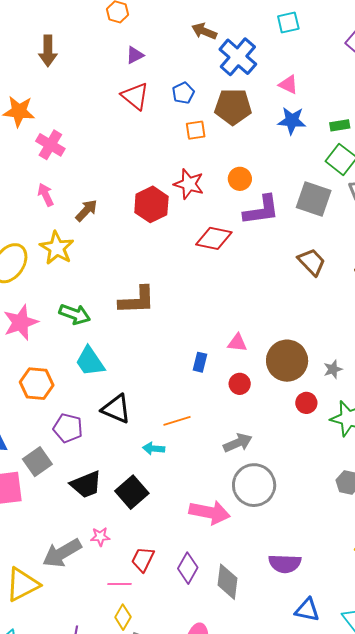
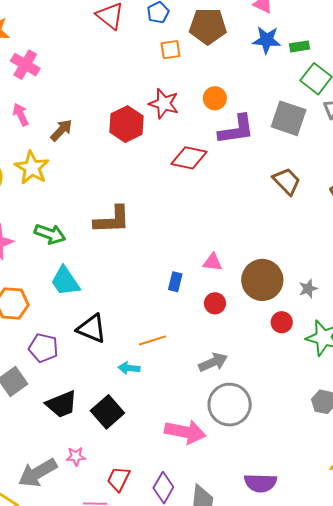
green rectangle: (340, 125) -> (300, 46), moved

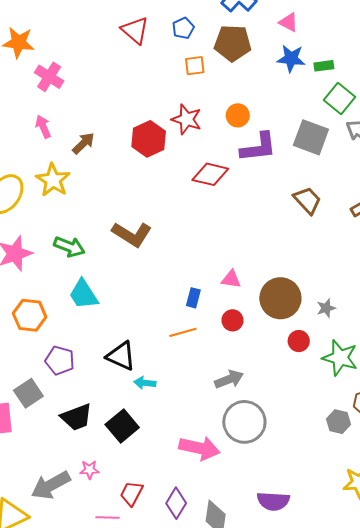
brown L-shape: (112, 220) -> (132, 234), turned 33
black triangle: (92, 329) -> (121, 356), moved
orange line: (152, 340) -> (183, 332), moved

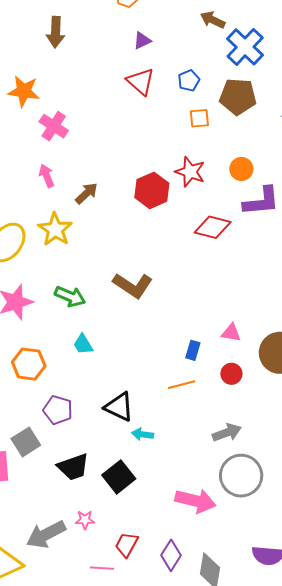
cyan trapezoid: (83, 294) -> (83, 344), size x0.7

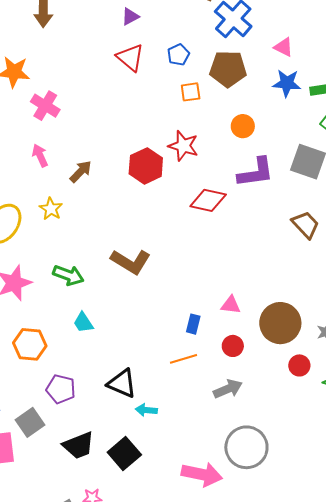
orange circle: (241, 169) -> (243, 126), moved
yellow star: (55, 229) -> (51, 209), size x0.7
gray arrow: (227, 433) -> (228, 389), moved

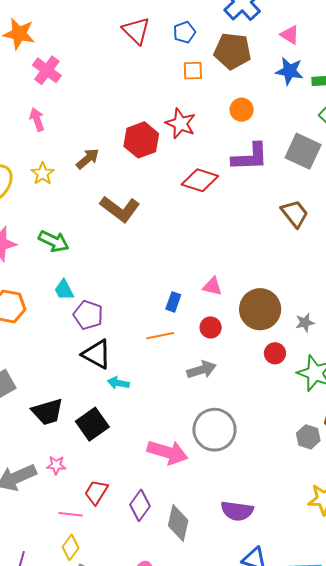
brown arrow: (81, 171) -> (88, 159), moved
brown L-shape: (131, 262) -> (120, 209), moved
purple pentagon: (61, 389) -> (88, 315), moved

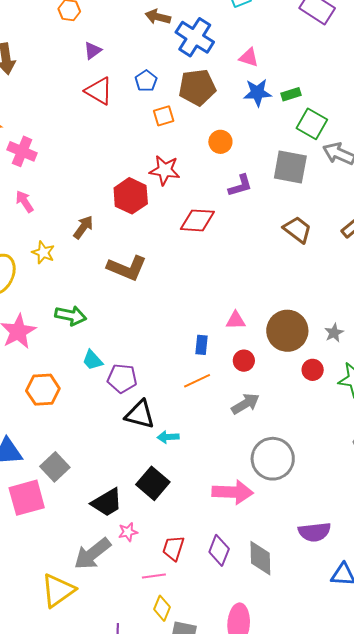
purple L-shape: (250, 157) -> (240, 186), size x0.7
black trapezoid: (47, 412) -> (107, 502), moved

